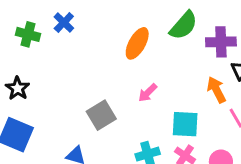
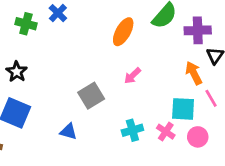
cyan square: (185, 124) -> (183, 109), moved

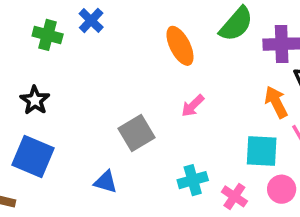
orange ellipse: (123, 32) -> (180, 46), turned -56
pink cross: (166, 132) -> (234, 196), moved

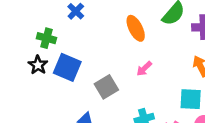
green cross: (48, 35) -> (46, 38), moved
blue square: (33, 157) -> (67, 67), moved

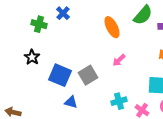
green cross: (46, 38) -> (39, 24), moved
blue square: (67, 67) -> (60, 75), moved

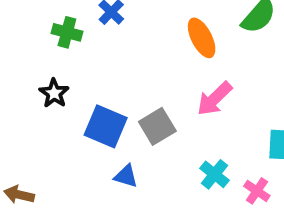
pink arrow: (119, 60) -> (214, 99), size x1.5
cyan cross: (119, 101) -> (214, 174), turned -35

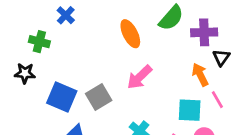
green cross: (67, 32) -> (39, 42), moved
black star: (54, 93) -> (25, 73), turned -30

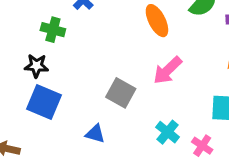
blue square: (62, 97) -> (44, 102), moved
gray square: (99, 97) -> (121, 93), turned -30

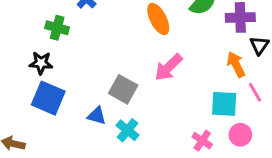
cyan cross: (168, 132) -> (127, 130), moved
blue triangle: (95, 134) -> (97, 116), moved

